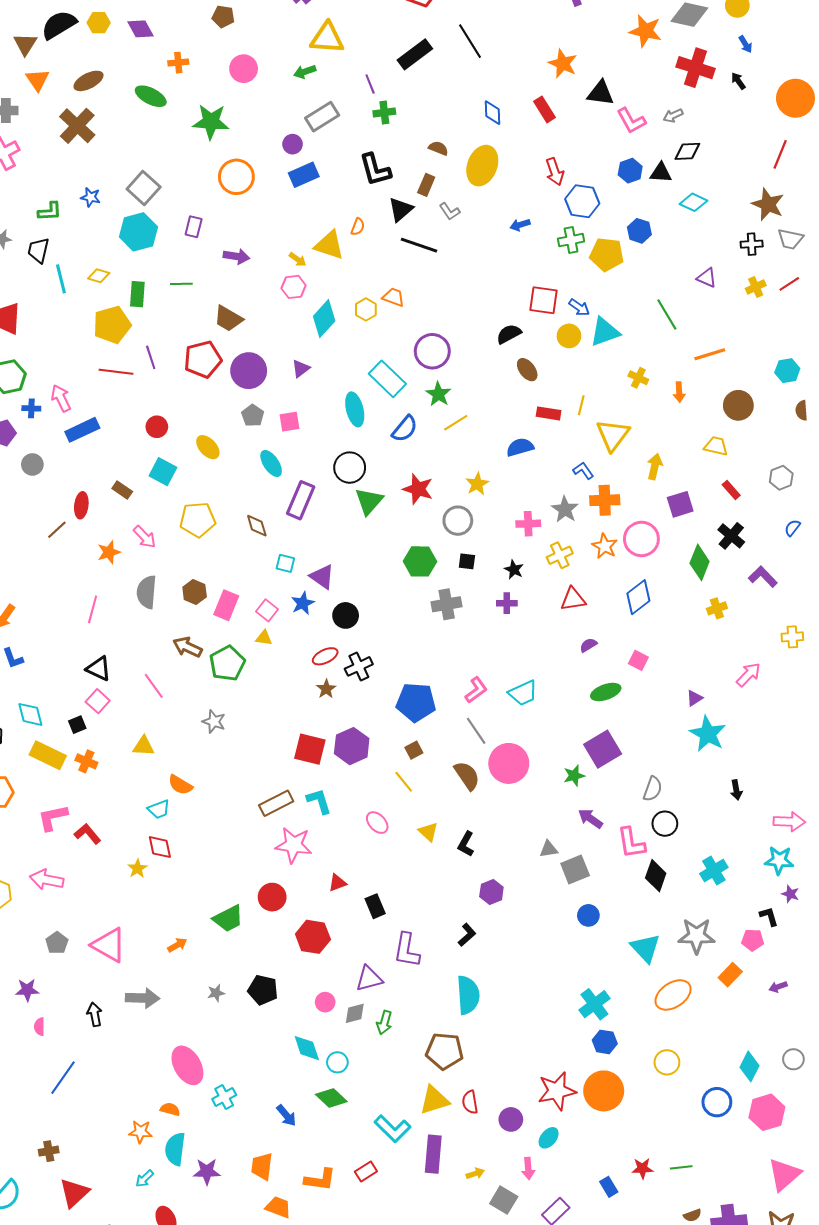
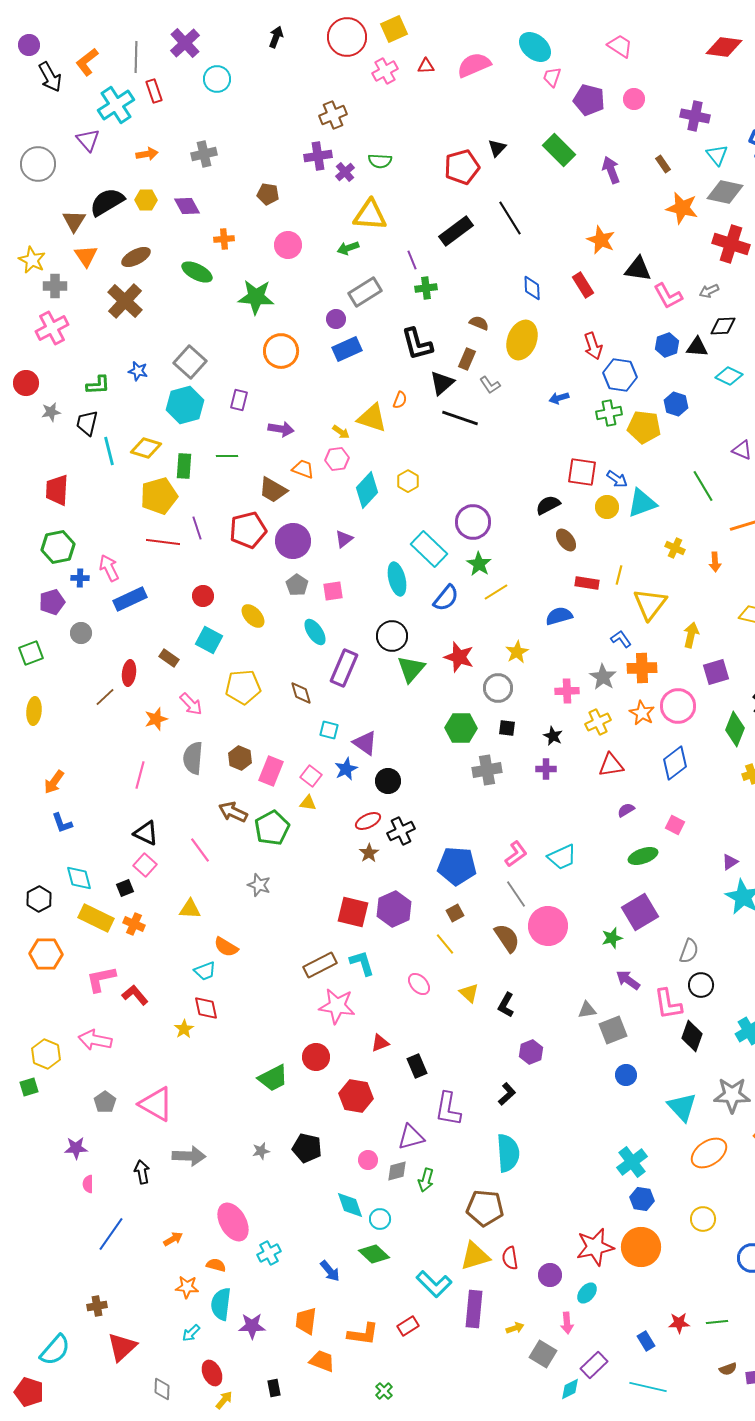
yellow diamond: (99, 276) -> (146, 448), size x1.4
orange trapezoid: (394, 297) -> (303, 469), moved
orange arrow: (177, 945) -> (173, 1239), moved

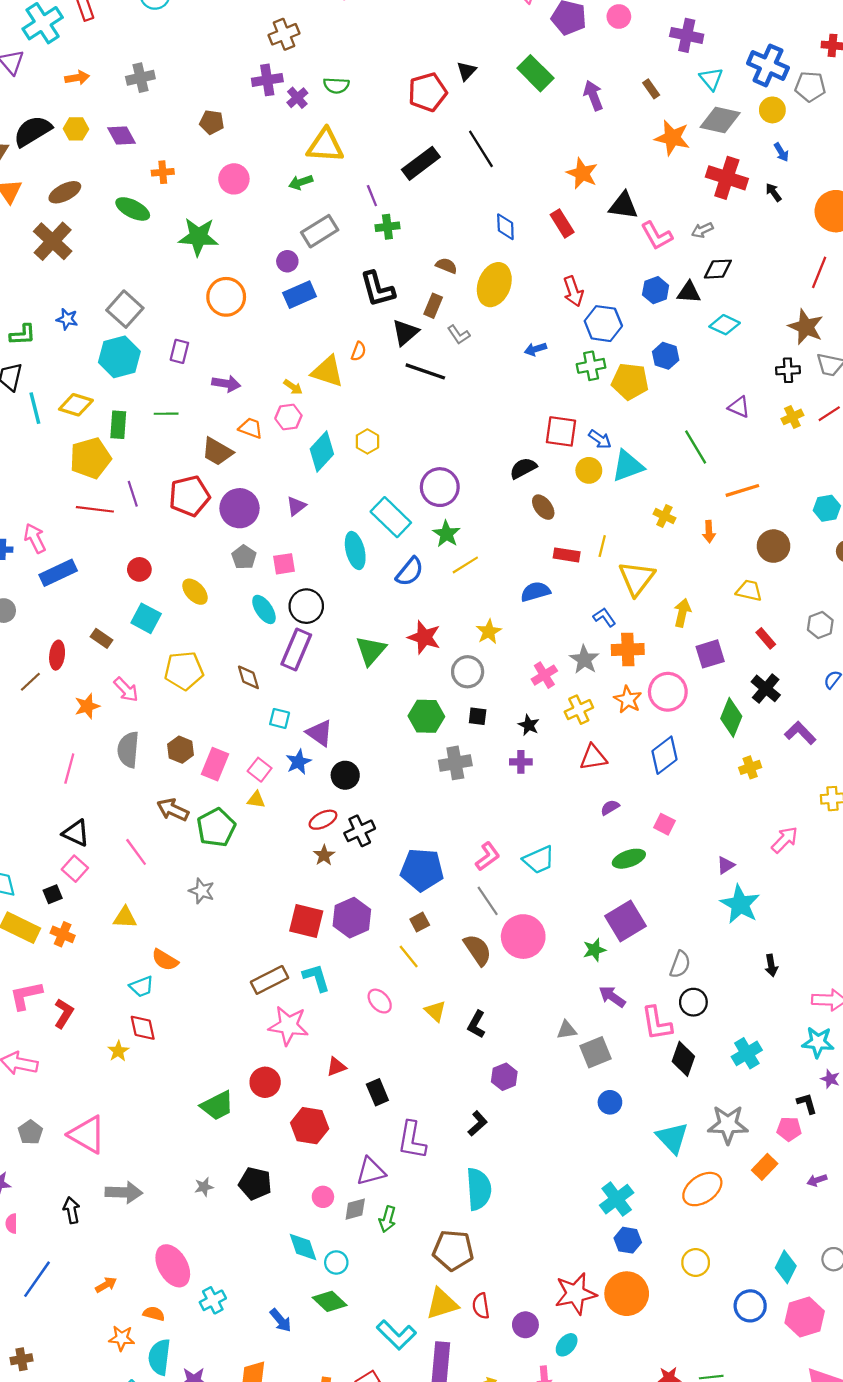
black circle: (392, 636) -> (306, 606), moved
pink cross: (567, 691) -> (544, 675), turned -30
red L-shape: (135, 995) -> (64, 1013), turned 72

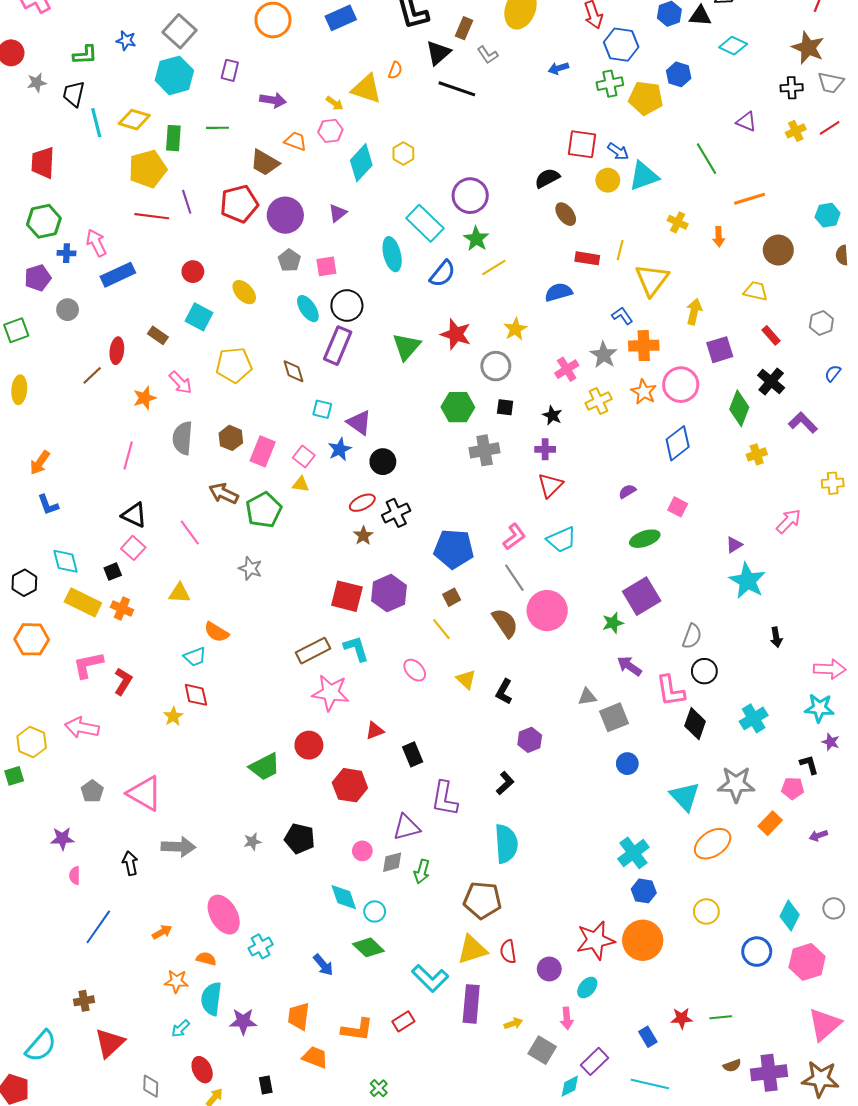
red triangle: (593, 757) -> (550, 485), moved, turned -36

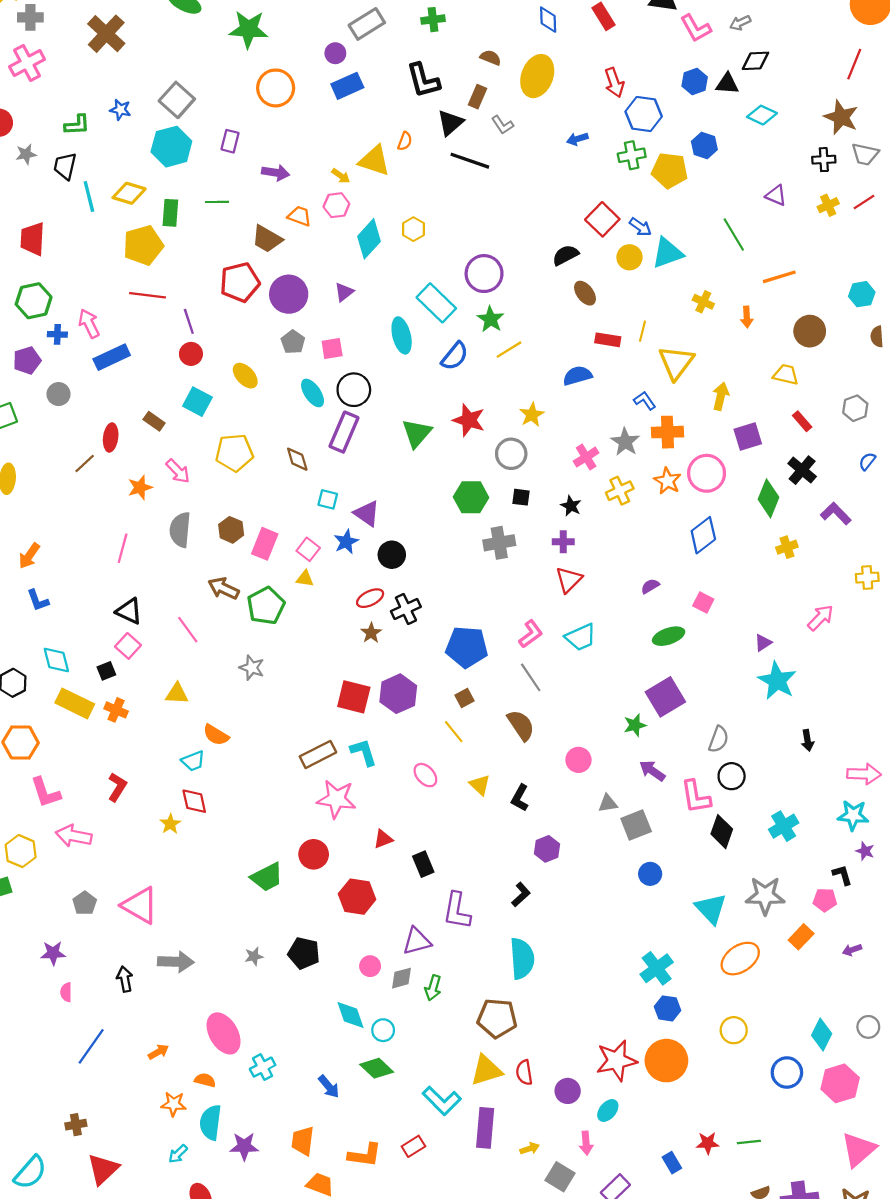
red square: (582, 144) -> (602, 219), turned 36
purple line: (187, 202) -> (189, 321), moved
pink circle: (547, 611) -> (578, 760), moved, size x0.6
pink L-shape: (88, 665) -> (46, 792), moved, turned -96

